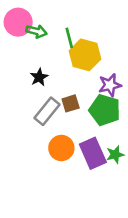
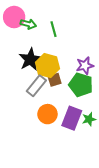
yellow hexagon: (85, 55) -> (47, 66), moved
black star: (39, 77) -> (30, 59), size x1.6
purple rectangle: (93, 153) -> (72, 118), turned 45

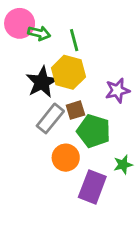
yellow hexagon: (47, 66) -> (68, 72), moved
green pentagon: (81, 85) -> (94, 131), moved
purple rectangle: (72, 118) -> (92, 187), moved

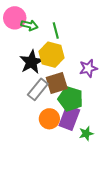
brown square: (75, 110) -> (57, 83), size x1.5
green star: (123, 165) -> (86, 133), moved
purple rectangle: (92, 187) -> (69, 118), moved

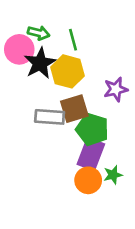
pink circle: (15, 18) -> (19, 49), moved
black star: (32, 62) -> (40, 63), moved
gray rectangle: (38, 89) -> (50, 117), turned 55
orange circle: (49, 119) -> (88, 180), moved

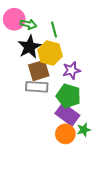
pink circle: (19, 49) -> (14, 19), moved
purple star: (116, 89) -> (71, 70), moved
brown square: (74, 109) -> (39, 70), moved
purple rectangle: (91, 154) -> (67, 114), turned -75

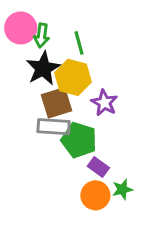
green arrow: (29, 24) -> (42, 35), turned 84
purple star: (71, 70) -> (104, 103), turned -30
green pentagon: (68, 96) -> (79, 140), moved
purple rectangle: (67, 114) -> (98, 167), size x0.6

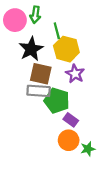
green arrow: (42, 35) -> (35, 15), moved
yellow hexagon: (73, 77) -> (66, 49), moved
brown square: (57, 103) -> (41, 74), turned 30
green star: (122, 189) -> (88, 149), moved

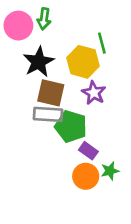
green line: (57, 31) -> (102, 43), moved
green star: (88, 149) -> (110, 171), moved

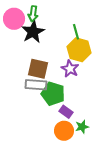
black star: (39, 62) -> (33, 32), moved
yellow hexagon: (83, 62) -> (79, 50), moved

